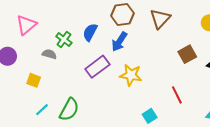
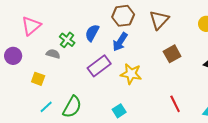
brown square: (187, 54) -> (172, 54), moved
red line: (177, 95) -> (175, 104), moved
cyan square: (150, 116) -> (119, 111), moved

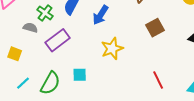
purple rectangle: (99, 66) -> (58, 40), moved
yellow star: (131, 74) -> (112, 49), turned -30
cyan square: (119, 111) -> (80, 75), moved, turned 32

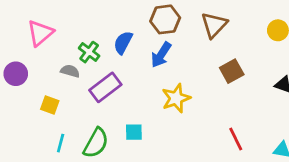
cyan line: (23, 83) -> (61, 143), turned -32

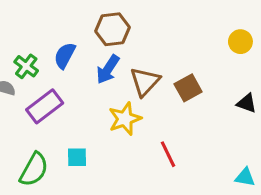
brown triangle: (214, 25) -> (145, 82), moved
red line: (236, 139) -> (168, 154), moved

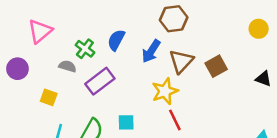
brown hexagon: (113, 29) -> (174, 19), moved
red line: (168, 154) -> (175, 120), moved

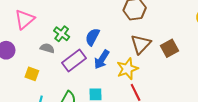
blue semicircle: (116, 40) -> (92, 37), moved
blue arrow: (151, 51) -> (102, 59), moved

